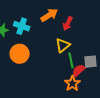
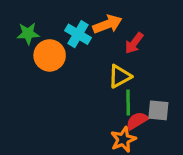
cyan cross: (22, 26) -> (78, 34), moved
orange circle: (20, 54) -> (50, 55), moved

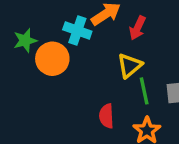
red semicircle: (137, 121) -> (106, 116), moved, turned -50

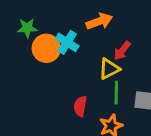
red arrow: (138, 28) -> (122, 51), moved
cyan cross: (77, 31) -> (67, 42), moved

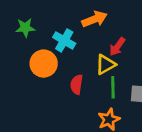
orange circle: (46, 48) -> (44, 64), moved
red semicircle: (80, 106) -> (77, 84), moved

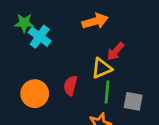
cyan cross: (64, 40) -> (40, 37), moved
orange circle: (44, 64) -> (35, 94), moved

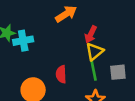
cyan cross: (40, 37) -> (23, 41), turned -30
yellow triangle: (102, 68) -> (95, 52), moved

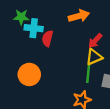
red semicircle: (61, 74) -> (47, 38), moved

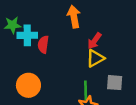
orange arrow: (79, 16) -> (74, 17), turned -78
green line: (88, 74) -> (86, 91), moved

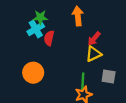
green star: (13, 25) -> (40, 17), moved
cyan cross: (27, 35) -> (36, 29), turned -35

